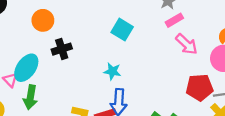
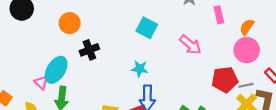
pink rectangle: (174, 20) -> (219, 15), moved, turned -70
pink arrow: (187, 44) -> (190, 45), moved

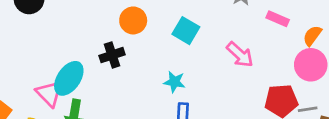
pink rectangle: (219, 15) -> (278, 19), turned -56
orange circle: (70, 23) -> (133, 20), moved
pink triangle: (41, 83) -> (49, 94), size x1.5

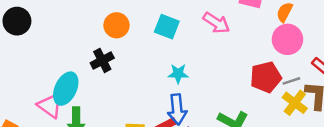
pink arrow: (240, 55) -> (216, 23), moved
cyan star: (174, 82) -> (178, 74), moved

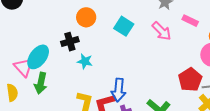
cyan star: (178, 74) -> (85, 61), moved
red pentagon: (266, 77) -> (190, 80), turned -30

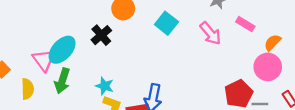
black cross: (70, 42) -> (101, 35), turned -30
cyan star: (85, 61) -> (105, 86), moved

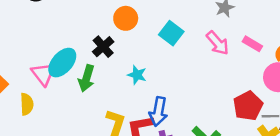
pink rectangle: (245, 24) -> (252, 44), moved
green arrow: (62, 81) -> (86, 78), moved
cyan star: (105, 86) -> (137, 75), moved

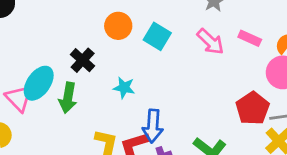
orange circle: (126, 18) -> (118, 26), moved

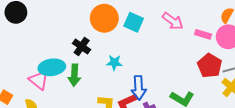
orange circle: (118, 26) -> (104, 18), size x1.4
pink rectangle: (250, 38) -> (203, 34), moved
cyan ellipse: (39, 83) -> (52, 67), turned 55

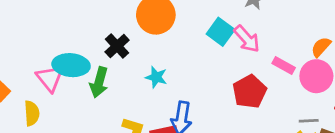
cyan square: (134, 22) -> (221, 32), moved
red pentagon: (210, 66) -> (250, 92), moved

